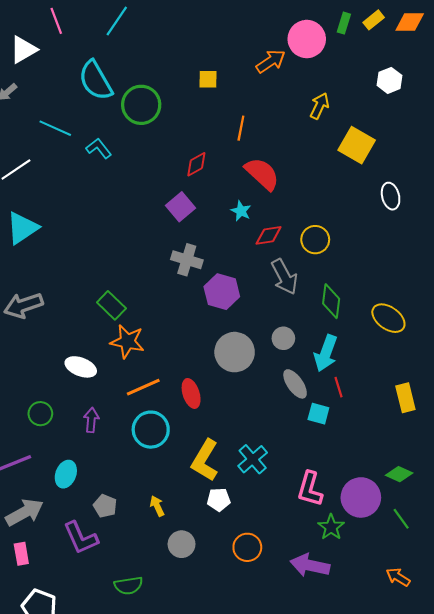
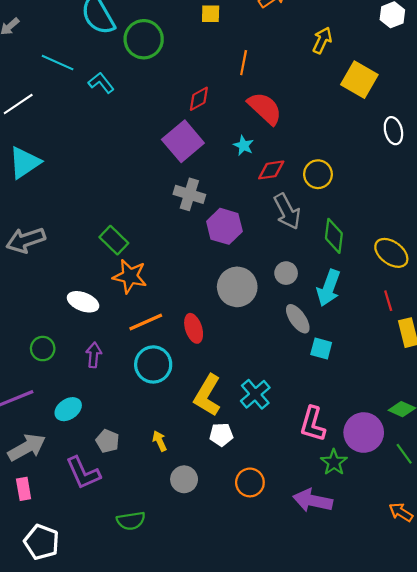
purple square: (180, 207) -> (183, 141), size x1.4
red line: (339, 387) -> (388, 301), moved
cyan ellipse: (66, 474) -> (68, 409), turned 35

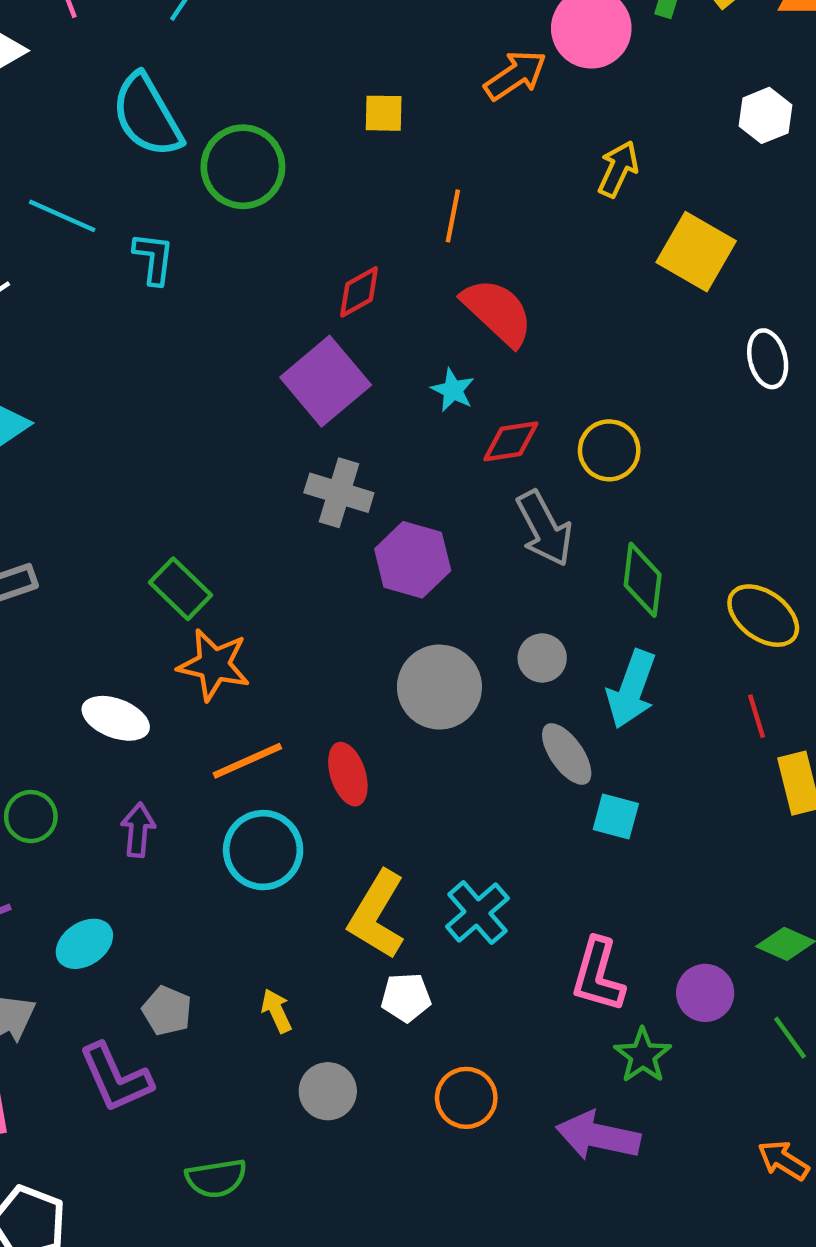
cyan L-shape: (101, 83) -> (154, 258), turned 45
purple circle: (364, 433) -> (705, 993), size x0.7

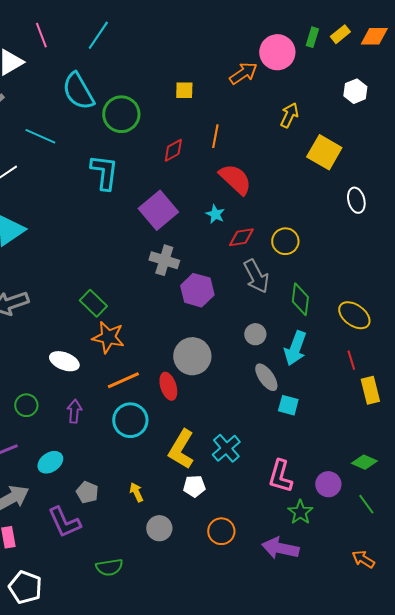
cyan L-shape: (154, 258) -> (104, 172), moved, size x1.5
red diamond: (359, 292) -> (173, 150), moved
gray circle: (439, 687) -> (192, 356), moved

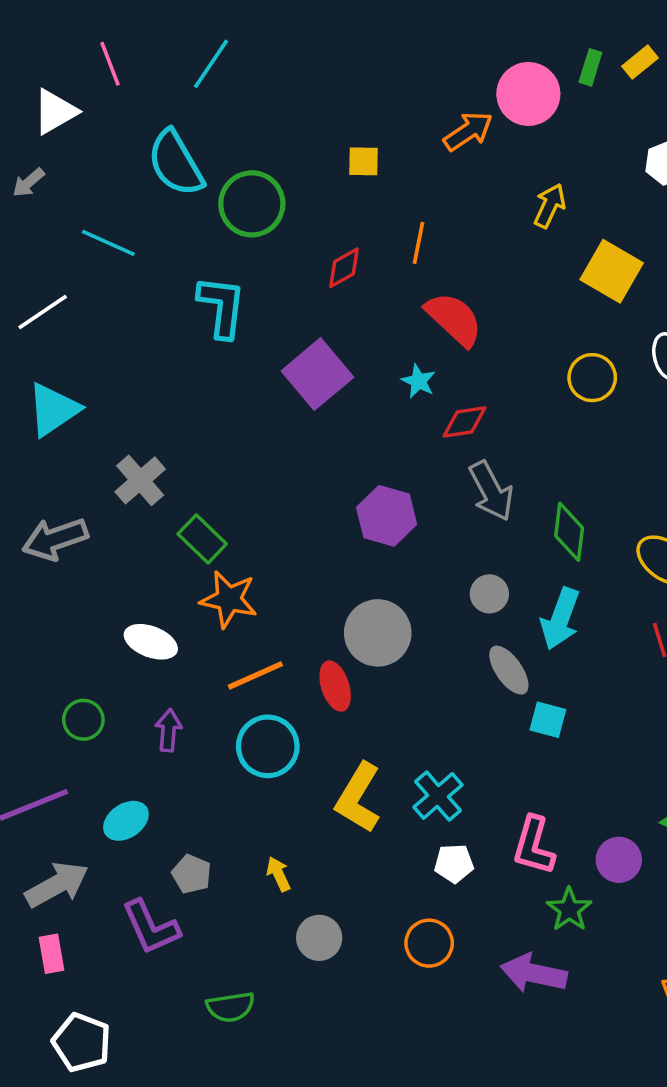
yellow circle: (285, 241) -> (592, 378), moved
gray cross: (164, 260) -> (140, 480), moved, turned 32
white pentagon: (194, 486) -> (454, 863), moved

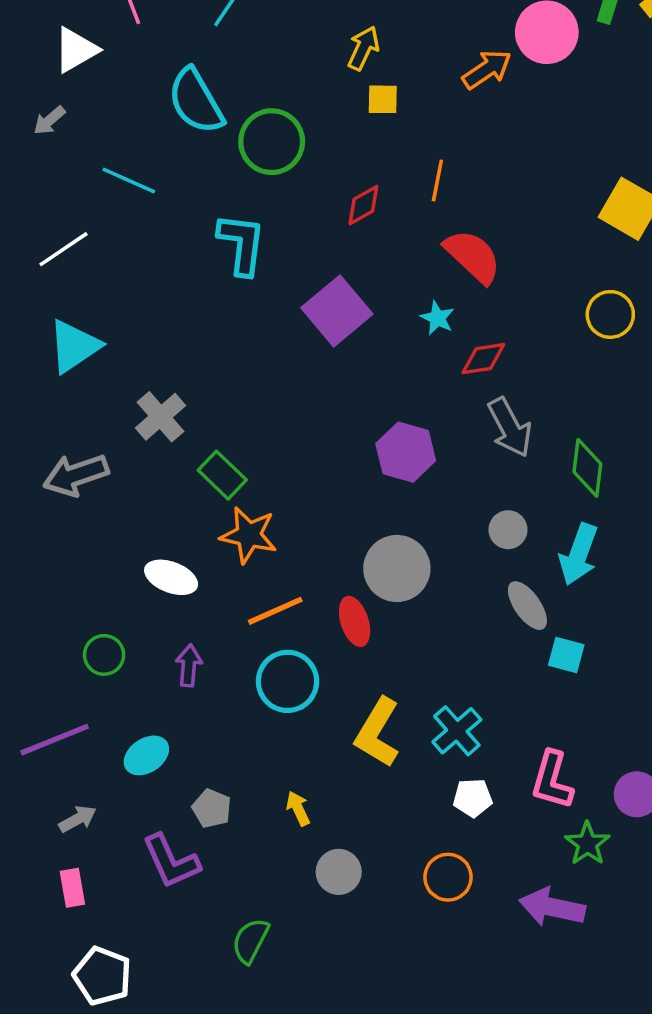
yellow arrow: (550, 206) -> (363, 48), moved
gray arrow: (57, 885) -> (78, 819), size x0.6
green semicircle: (231, 1007) -> (250, 941), turned 126

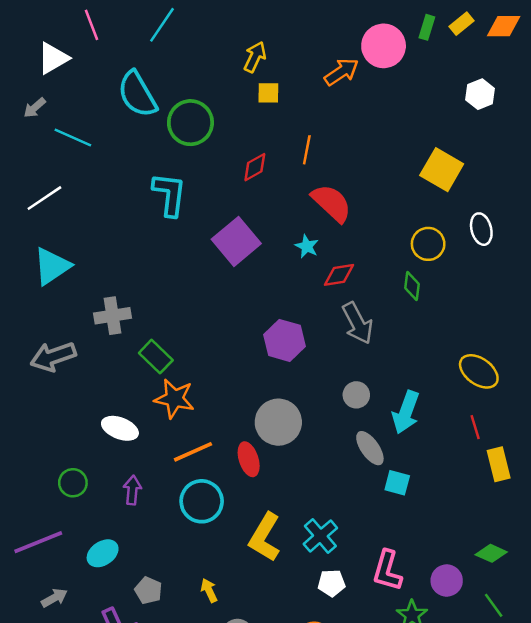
cyan line: (129, 180) -> (73, 137), moved
gray cross: (161, 417) -> (112, 316), turned 32
green diamond: (587, 468) -> (412, 286), moved, size x0.7

